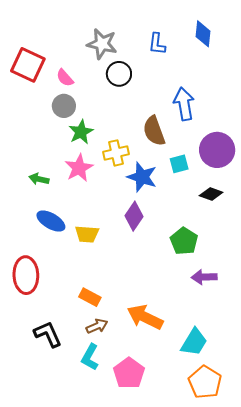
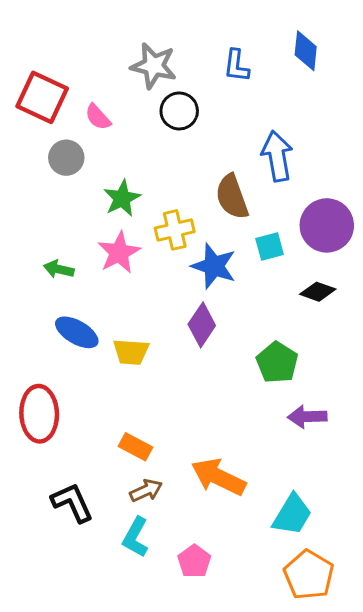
gray circle: (64, 106) -> (66, 158), moved
pink pentagon: (129, 373) -> (194, 561), size x0.7

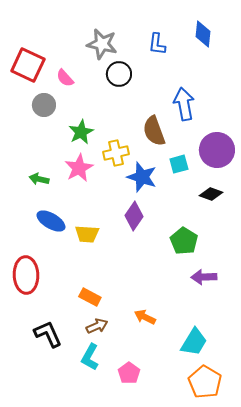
orange arrow: (218, 477) -> (145, 317), size x0.6

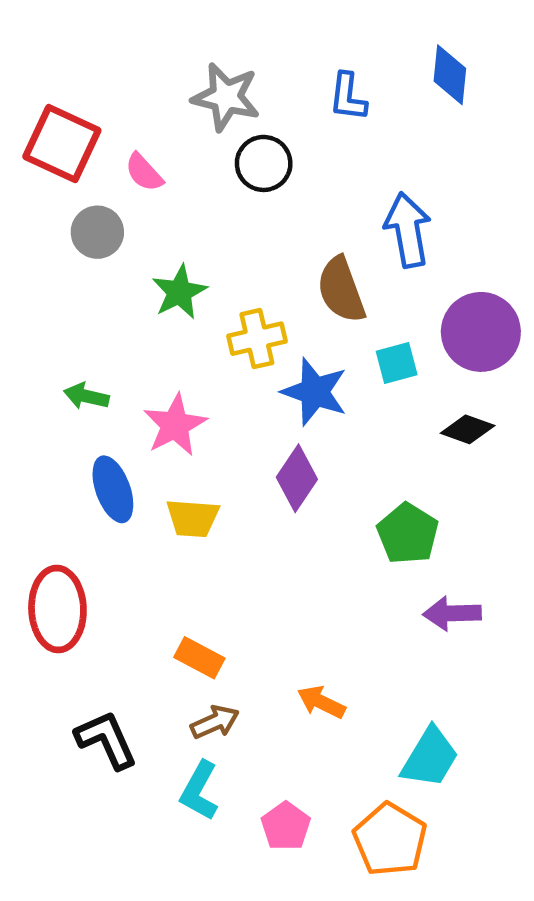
pink star: (79, 168) -> (175, 425), moved
blue ellipse: (51, 221) -> (113, 489), turned 40
orange pentagon: (205, 382) -> (390, 840), moved

